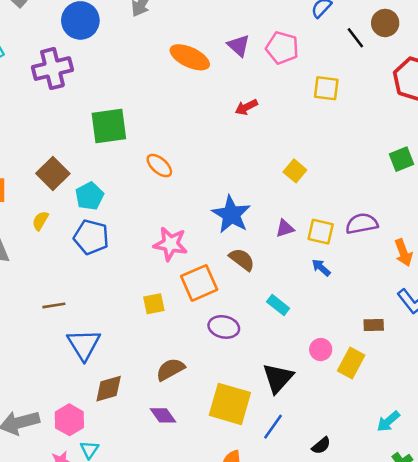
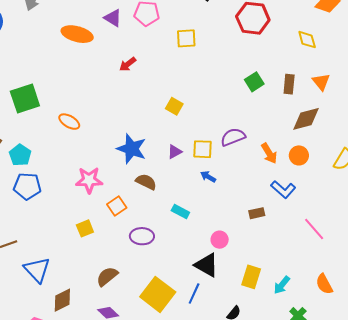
orange square: (199, 283) -> (117, 206), size x0.7
yellow rectangle: (351, 363) -> (251, 277), moved
black triangle: (278, 378) -> (207, 265), moved, turned -32
yellow square: (230, 404) -> (158, 294), turned 32
blue line: (273, 427) -> (194, 293), moved

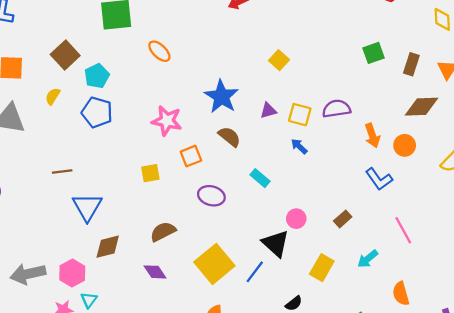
brown rectangle: (257, 213) -> (343, 219), moved, turned -42
cyan arrow: (282, 285) -> (368, 259), moved

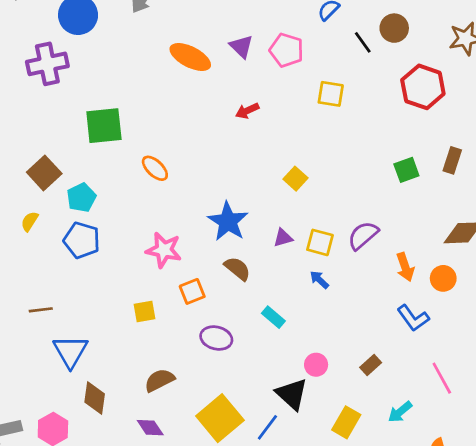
brown rectangle: (411, 64) -> (452, 160), moved
purple semicircle: (336, 109) -> (363, 235), turned -32
brown diamond: (108, 247) -> (95, 398), turned -68

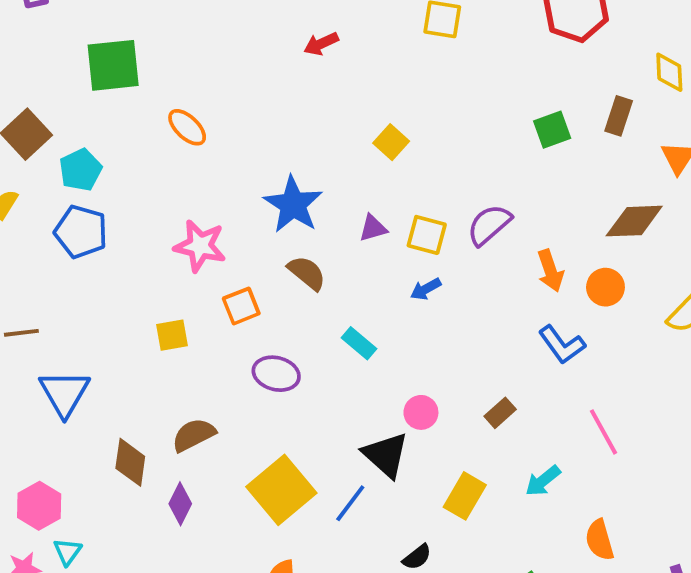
blue arrow: (319, 280) -> (426, 289), turned -72
brown diamond: (95, 398) -> (130, 462), moved
purple diamond: (150, 428) -> (180, 504), turned 60

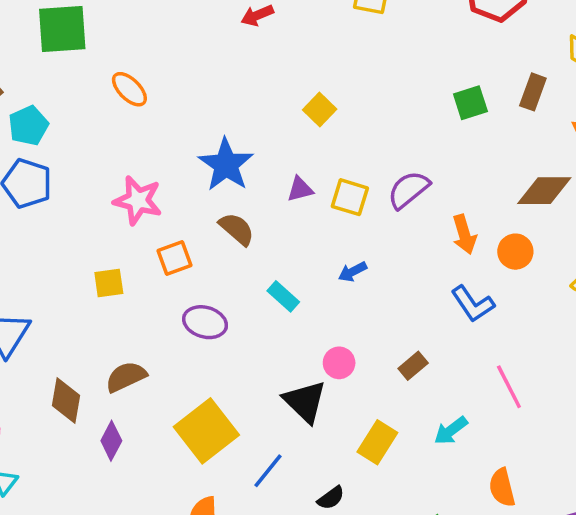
blue arrow: (426, 289) -> (352, 272), moved
blue line: (350, 503) -> (268, 471), moved

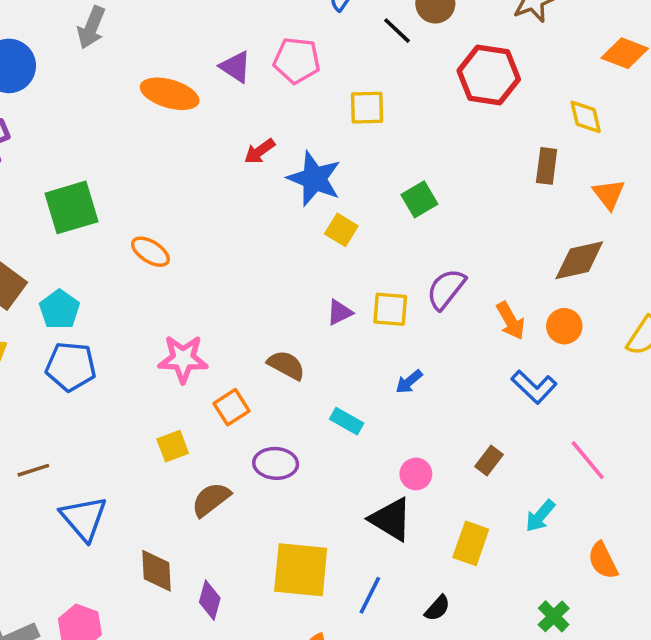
green square: (470, 103) -> (419, 199), moved
blue star: (226, 165) -> (314, 179), moved
brown semicircle: (126, 377) -> (211, 499), moved
yellow square: (206, 431) -> (301, 570), turned -34

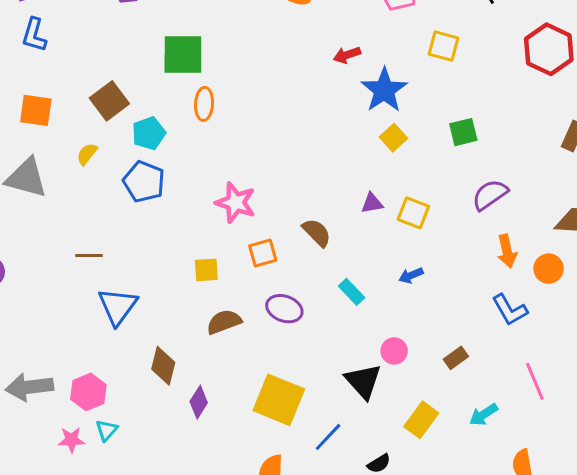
orange ellipse: (150, 252) -> (204, 104), moved, turned 44
purple semicircle: (446, 289) -> (490, 195), moved

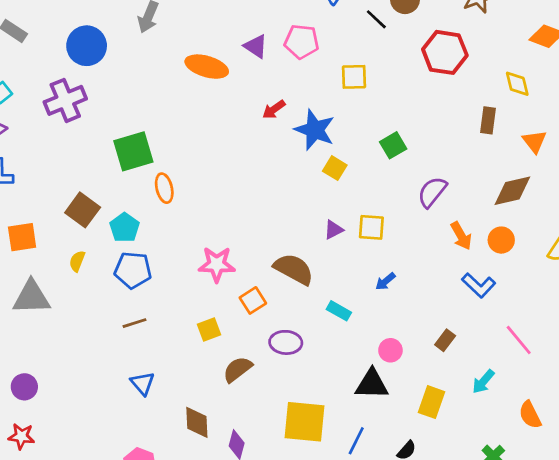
brown semicircle: (317, 233) -> (294, 269), size x1.4
brown line: (89, 256) -> (134, 323), moved
blue triangle: (118, 306) -> (143, 383), size x0.7
black triangle: (363, 381) -> (372, 384), turned -30

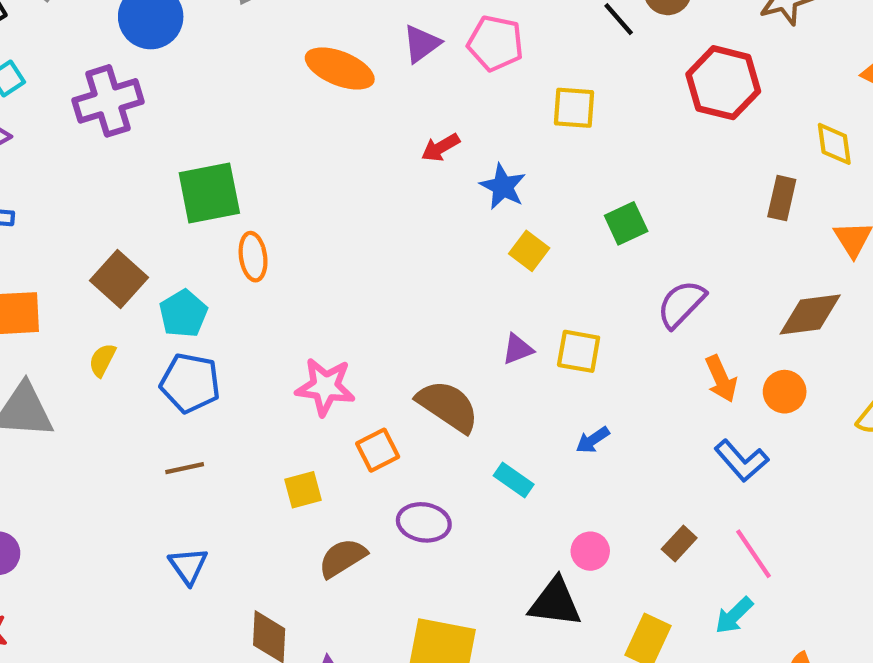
purple triangle: (256, 46) -> (421, 44), turned 45
blue star: (315, 130) -> (503, 187), size x0.7
pink line: (519, 340) -> (754, 554), moved

